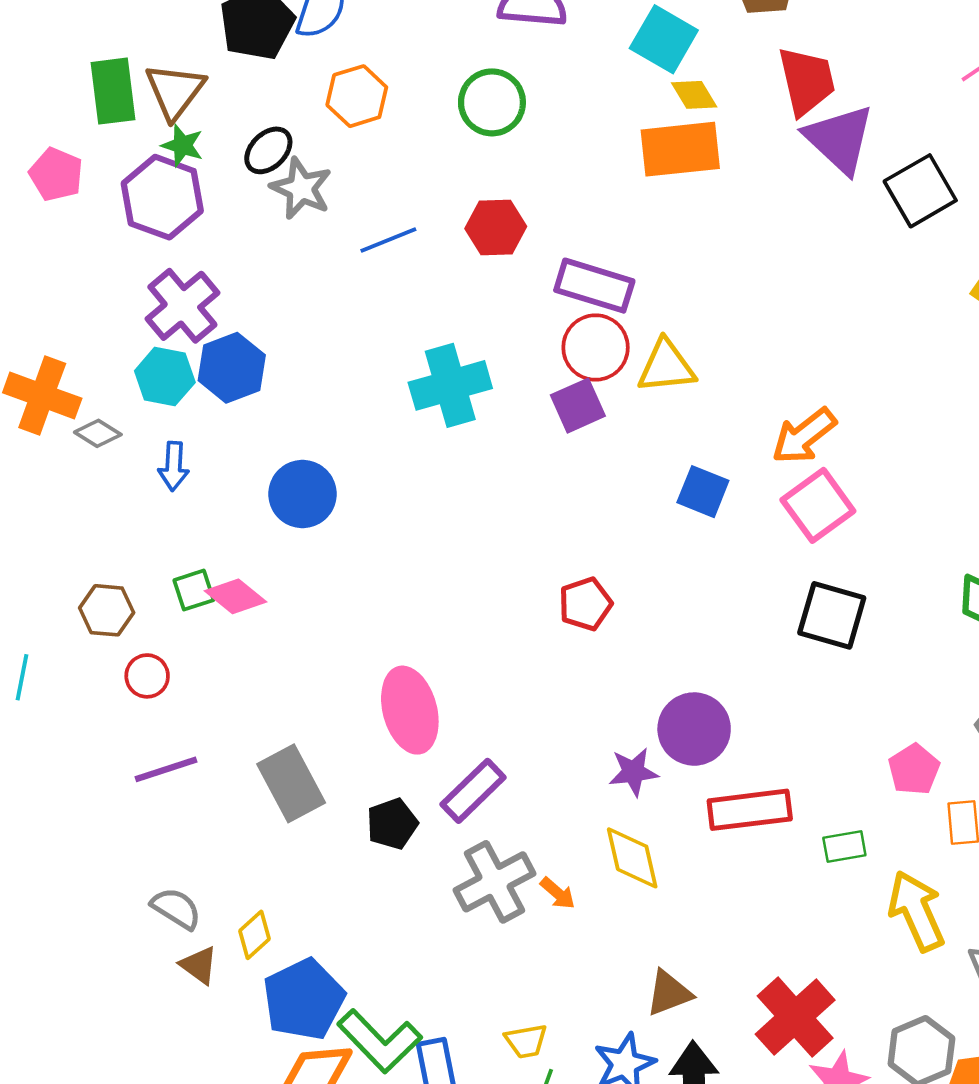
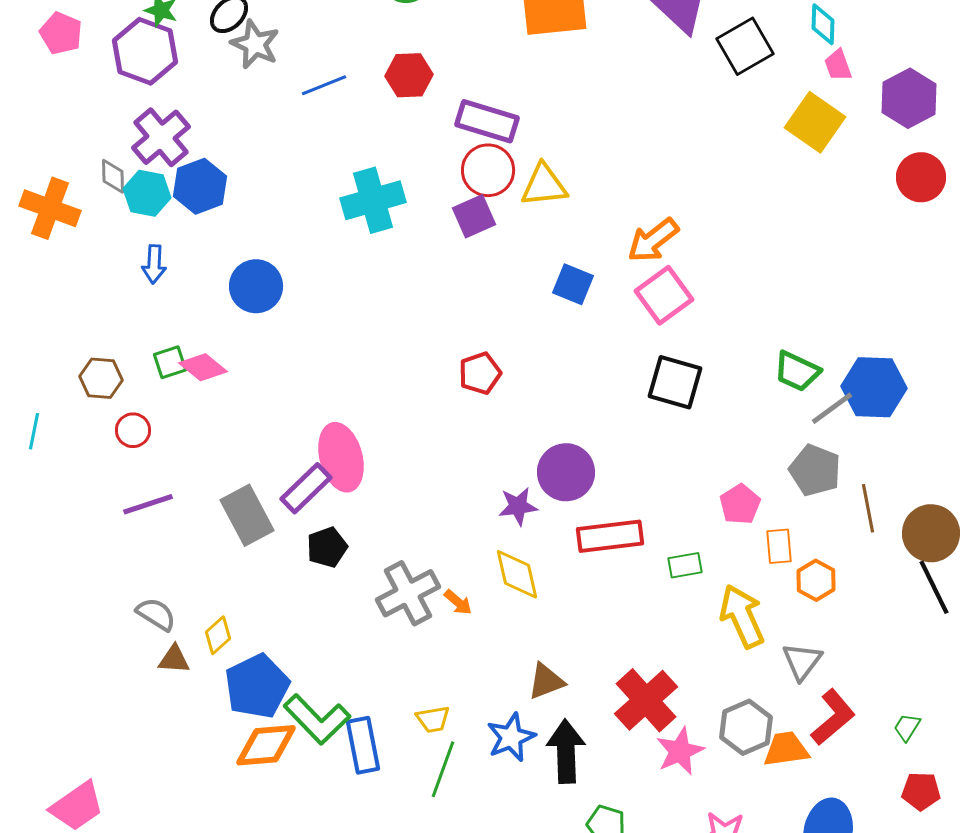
gray diamond: (98, 433) -> (113, 176), moved, turned 57
purple rectangle: (473, 791) -> (306, 488), moved
brown triangle: (199, 965) -> (174, 659), turned -32

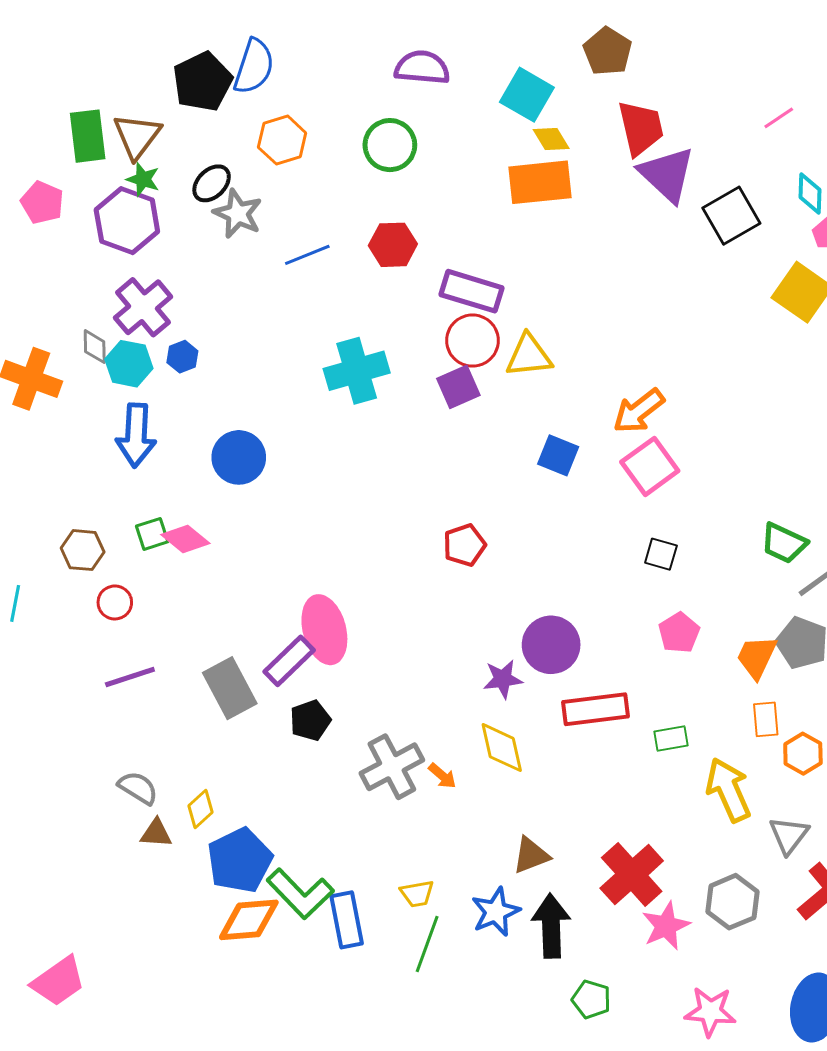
blue hexagon: (200, 186) -> (182, 357), size x0.6
blue arrow: (154, 264) -> (136, 435), size x1.6
black square: (675, 382) -> (661, 554), size x0.6
pink pentagon: (740, 504) -> (679, 633), moved
orange trapezoid: (786, 749) -> (757, 657), moved, turned -57

